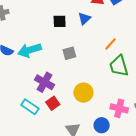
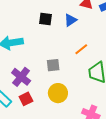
orange line: (110, 44) -> (81, 49), moved
gray square: (69, 53) -> (53, 65), moved

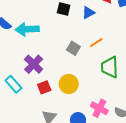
gray square: (53, 65) -> (73, 48), moved, turned 32
red square: (26, 99) -> (44, 87), moved

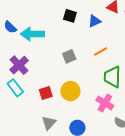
gray square: (73, 48) -> (69, 56), moved, turned 32
purple cross: (34, 64) -> (19, 65), moved
pink cross: (99, 108) -> (105, 103), moved

